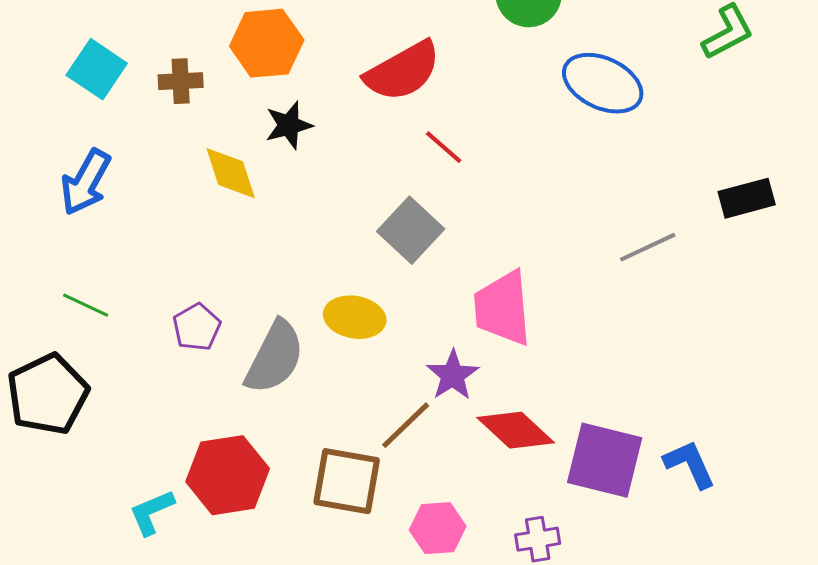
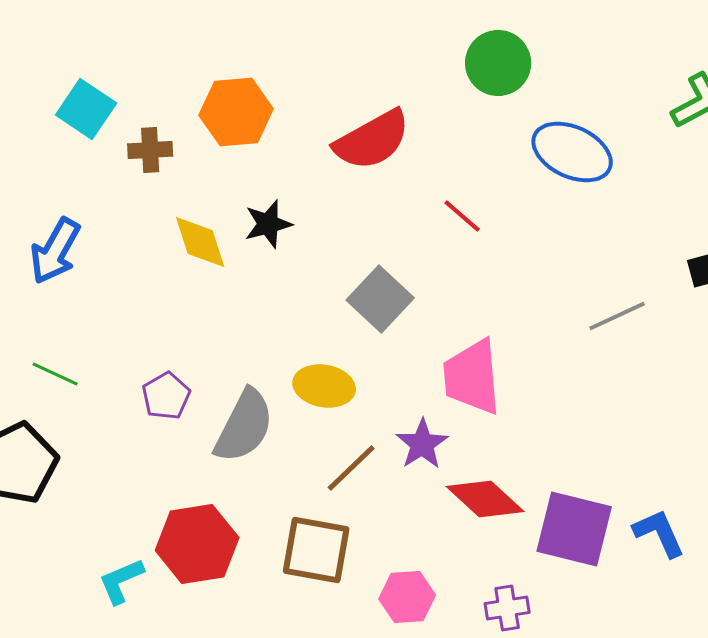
cyan square: (97, 69) -> (86, 109), moved
black star: (289, 125) -> (268, 224), moved
red line: (444, 147) -> (462, 216), moved
brown line: (406, 425) -> (351, 468), moved

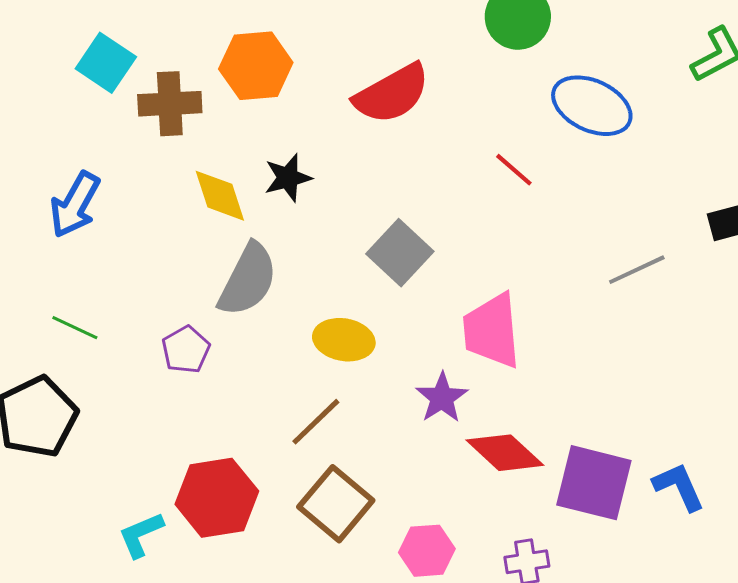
brown cross: (150, 150) -> (170, 104), size x1.4
red line: (462, 216) -> (514, 170), moved
gray semicircle: (244, 426) -> (248, 280), moved
brown line: (351, 468) -> (316, 422), moved
brown square: (316, 550) -> (336, 504), turned 30

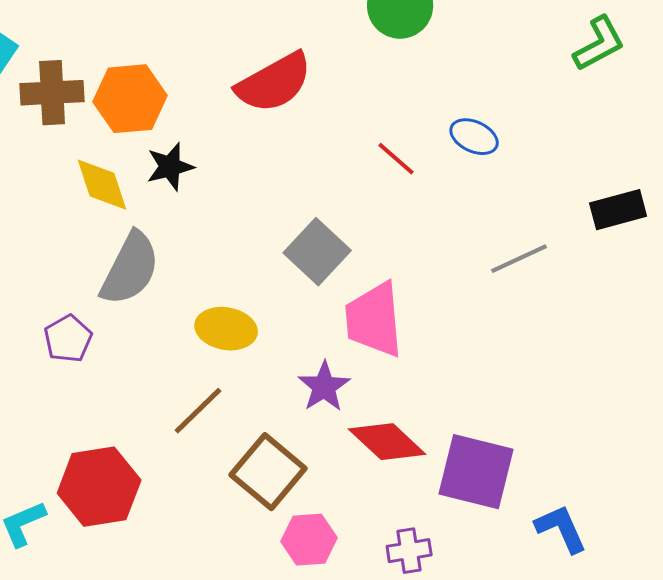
orange hexagon: (256, 66) -> (130, 99), moved
blue ellipse: (592, 106) -> (474, 137), moved, size x0.6
gray square: (400, 253) -> (317, 252), moved
blue L-shape: (679, 487) -> (561, 529), moved
brown square: (336, 504) -> (268, 472), moved

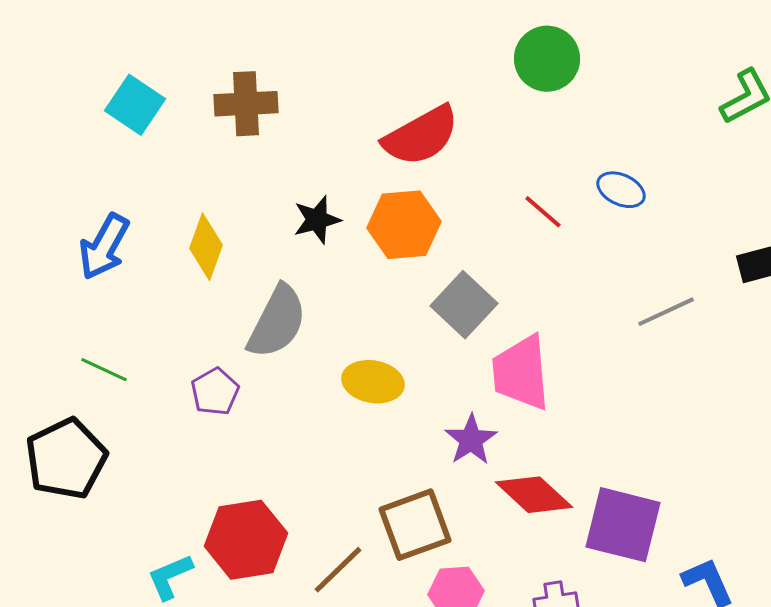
brown cross: (52, 93) -> (246, 104), moved
orange hexagon: (130, 99) -> (404, 225), moved
yellow diamond: (102, 185) -> (206, 247), moved, turned 38
brown line: (198, 411) -> (338, 570), moved
brown square: (268, 472) -> (415, 525), turned 30

